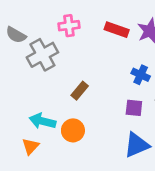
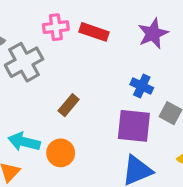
red rectangle: (117, 30) -> (94, 32), moved
purple square: (134, 108) -> (134, 126), size x1.6

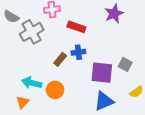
red rectangle: (94, 32) -> (76, 27), moved
blue cross: (142, 86) -> (78, 52), moved, turned -32

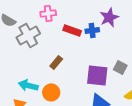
blue cross: (78, 52) -> (92, 30), moved

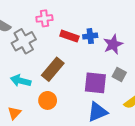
purple star: (109, 17) -> (113, 44), moved
brown rectangle: (56, 62) -> (53, 69), size x1.6
cyan arrow: (28, 85) -> (21, 81), moved

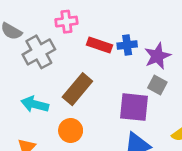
gray square: (119, 74) -> (157, 85), moved

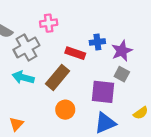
red rectangle: (100, 45) -> (75, 53), moved
cyan arrow: (35, 104) -> (23, 77), moved
orange circle: (71, 131) -> (65, 110), moved

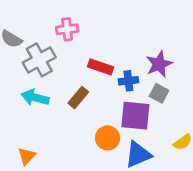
blue cross: (97, 42) -> (128, 81), moved
brown rectangle: (57, 77) -> (78, 98), size x0.7
orange circle: (65, 110) -> (108, 138), moved

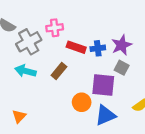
pink cross: (67, 29) -> (55, 28), moved
blue cross: (128, 81) -> (98, 48), moved

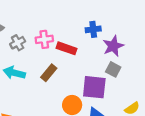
pink cross: (55, 28) -> (44, 39), moved
gray cross: (29, 42) -> (18, 43), size x0.6
blue cross: (98, 48) -> (93, 29), moved

